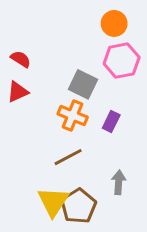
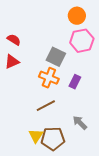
gray arrow: (119, 182) -> (80, 123), turned -49
yellow triangle: (53, 202) -> (36, 136), size x0.7
brown pentagon: (78, 206) -> (53, 139), turned 30

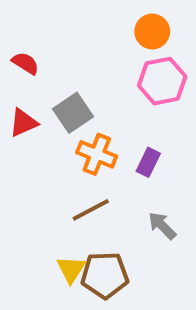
red semicircle: (14, 40) -> (25, 63), moved
gray square: (56, 57) -> (73, 113), moved, turned 30
gray arrow: (80, 123) -> (162, 226), moved

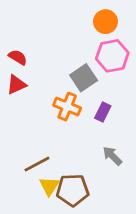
red semicircle: (25, 63) -> (18, 57), moved
gray square: (73, 113) -> (84, 78), moved
brown line: (91, 210) -> (37, 164), moved

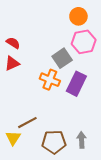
purple rectangle: (103, 112) -> (76, 84), size x1.6
gray arrow: (112, 156) -> (82, 140), moved, turned 42
yellow triangle: (49, 186) -> (13, 138), moved

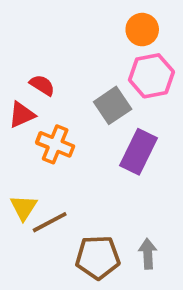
red semicircle: (13, 43) -> (42, 85), moved
orange cross: (50, 80) -> (55, 144), moved
yellow triangle: (13, 138) -> (24, 207), moved

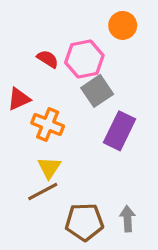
pink hexagon: (151, 76) -> (84, 59), moved
red semicircle: (42, 85) -> (48, 59), moved
yellow triangle: (24, 207) -> (49, 168), moved

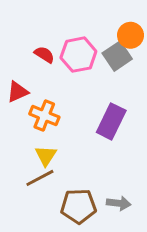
orange circle: (123, 25) -> (131, 35), moved
gray square: (97, 91) -> (117, 56), moved
gray arrow: (127, 219) -> (119, 203), turned 100

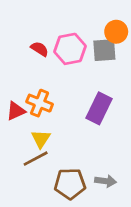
gray square: (117, 56) -> (104, 50), turned 30
red triangle: (18, 92) -> (16, 111), moved

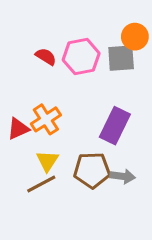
orange cross: (40, 103) -> (46, 119), turned 35
gray arrow: (106, 181) -> (123, 176), moved
brown pentagon: (70, 184) -> (92, 170), moved

